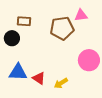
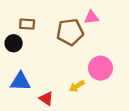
red triangle: (39, 78) -> (46, 99), moved
yellow arrow: (61, 83) -> (77, 86), moved

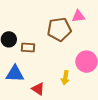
brown rectangle: (27, 24) -> (28, 47), moved
yellow arrow: (77, 86) -> (65, 78), turned -48

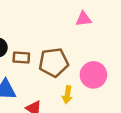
brown pentagon: (59, 29) -> (54, 62), moved

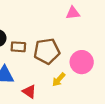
yellow arrow: (67, 95) -> (59, 80), turned 32

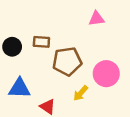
brown rectangle: (18, 47) -> (41, 42), moved

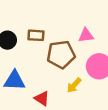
pink triangle: (96, 19) -> (86, 35), moved

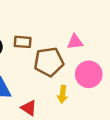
yellow arrow: (74, 85) -> (63, 94), turned -35

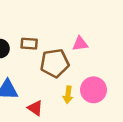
pink circle: (89, 74) -> (93, 90), moved

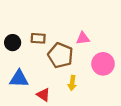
brown pentagon: (55, 63) -> (60, 55), turned 30
pink circle: (93, 90) -> (103, 64), moved

